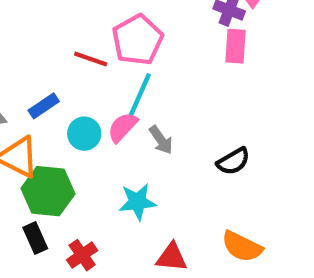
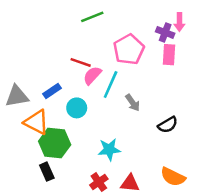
pink pentagon: (137, 40) -> (129, 49), moved
pink semicircle: (123, 127) -> (92, 75), moved
gray arrow: (161, 140) -> (133, 103), moved
red cross: (82, 255) -> (99, 182), moved

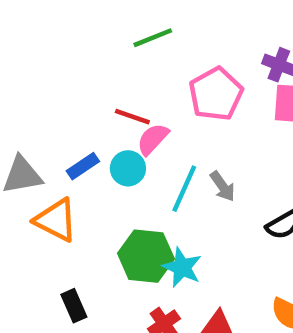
cyan line: (111, 84) -> (184, 189), moved
cyan circle: (77, 108) -> (128, 168), moved
green hexagon: (55, 143) -> (146, 256), moved
cyan star: (109, 149) -> (182, 267), turned 30

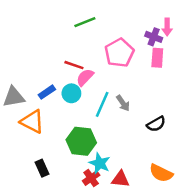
cyan star: (182, 267) -> (100, 163), moved

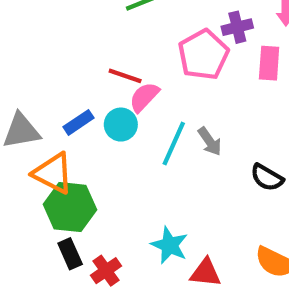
purple cross: (154, 37) -> (237, 27), moved, turned -35
black semicircle: (156, 124) -> (267, 177), turned 60
green hexagon: (81, 141) -> (70, 207), moved
red cross: (91, 178) -> (106, 271), moved

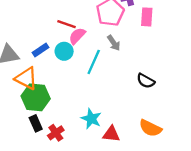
gray arrow: (210, 141) -> (114, 43), moved

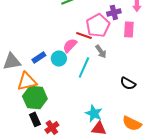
red line: (66, 24) -> (84, 35), moved
orange triangle: (26, 78) -> (27, 81), turned -40
cyan star: (91, 119) -> (94, 113), moved

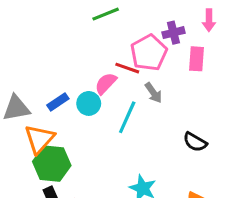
orange triangle: (27, 81) -> (39, 139), turned -35

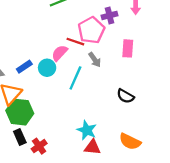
pink rectangle: (197, 59) -> (128, 48), moved

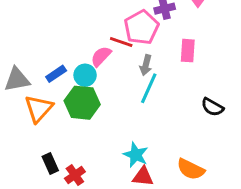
gray arrow: (95, 60) -> (146, 65), turned 49
cyan line: (75, 78) -> (149, 88), moved
black semicircle: (125, 96) -> (212, 107), moved
green hexagon: (20, 112) -> (82, 103), moved

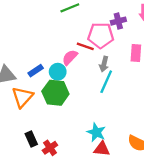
pink pentagon: (141, 27) -> (101, 35), turned 30

